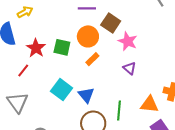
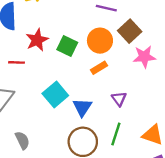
pink star: (128, 41) -> (144, 57), turned 30
purple triangle: (130, 68) -> (119, 99), moved
red line: (23, 71) -> (17, 62), turned 40

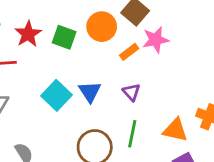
orange rectangle: (99, 68) -> (129, 52), moved
blue triangle: (82, 107) -> (90, 92), moved

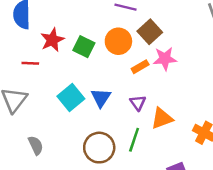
orange triangle: (175, 130) -> (162, 118), moved, turned -40

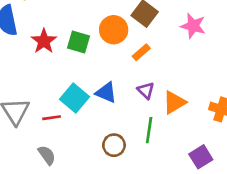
pink star: (165, 59) -> (193, 26), moved, turned 30
red line: (30, 63) -> (52, 118), moved
blue triangle: (101, 98) -> (106, 92), turned -30
brown circle: (99, 148) -> (114, 145), size x0.7

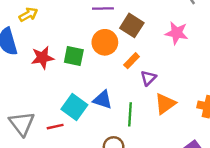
red star: (44, 41) -> (42, 58), turned 30
purple triangle: (146, 91) -> (148, 78), moved, turned 35
green line: (149, 130) -> (130, 114), moved

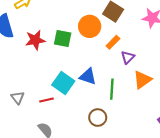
gray triangle: (22, 124) -> (18, 98), size x0.6

